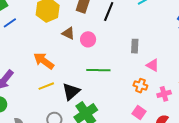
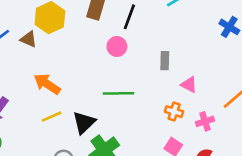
brown triangle: (68, 33) -> (29, 39), moved
pink circle: (88, 39) -> (117, 46), moved

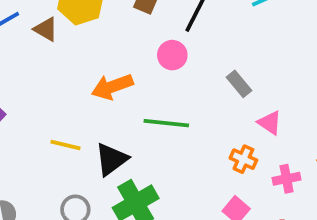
gray rectangle: (165, 61) -> (239, 84), turned -48
orange arrow: (47, 84) -> (112, 87), moved, turned -60
yellow line: (52, 117) -> (66, 145), turned 30

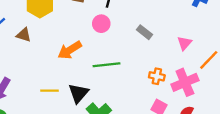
brown triangle: (46, 29) -> (24, 35), moved
pink triangle: (270, 123) -> (184, 43), moved, turned 49
pink cross: (287, 179) -> (185, 82), size x1.6

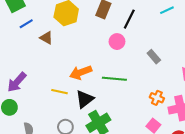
orange arrow: (70, 50) -> (81, 72), moved

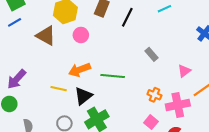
blue line: (26, 24) -> (15, 22), moved
brown triangle: (46, 38) -> (46, 36), size x1.5
pink circle: (117, 42) -> (81, 35), moved

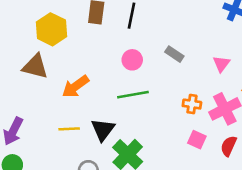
pink circle: (81, 35) -> (132, 60), moved
orange arrow: (79, 70) -> (75, 86), moved

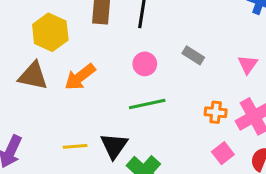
orange arrow: (75, 86) -> (80, 77), moved
pink square: (197, 140) -> (223, 153), turned 30

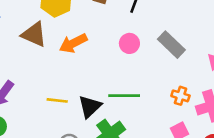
gray rectangle: (193, 55) -> (171, 45), size x1.5
green line: (147, 104) -> (124, 96), moved

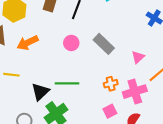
orange cross: (180, 96) -> (111, 84), turned -32
yellow line: (57, 100) -> (11, 75), moved

